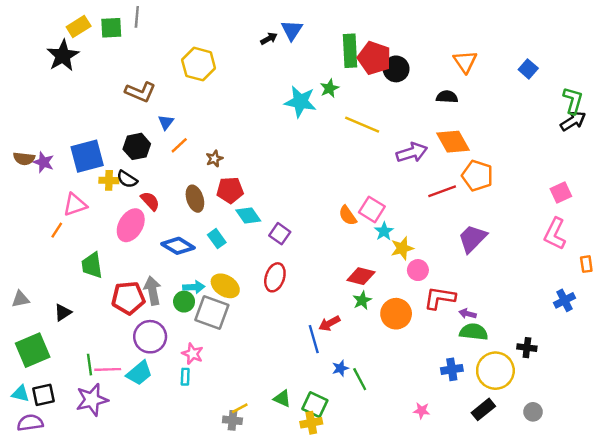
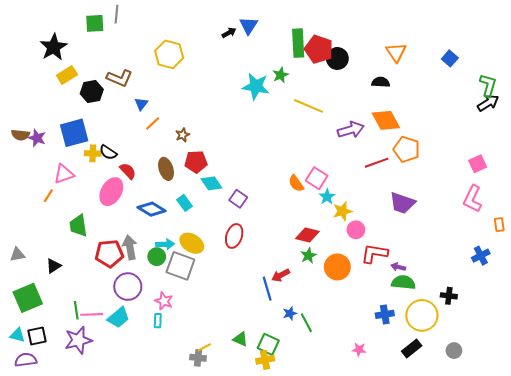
yellow rectangle: (79, 27) -> (67, 75), moved
black hexagon: (137, 146) -> (92, 92), moved
purple trapezoid: (472, 239) -> (402, 203), turned -116

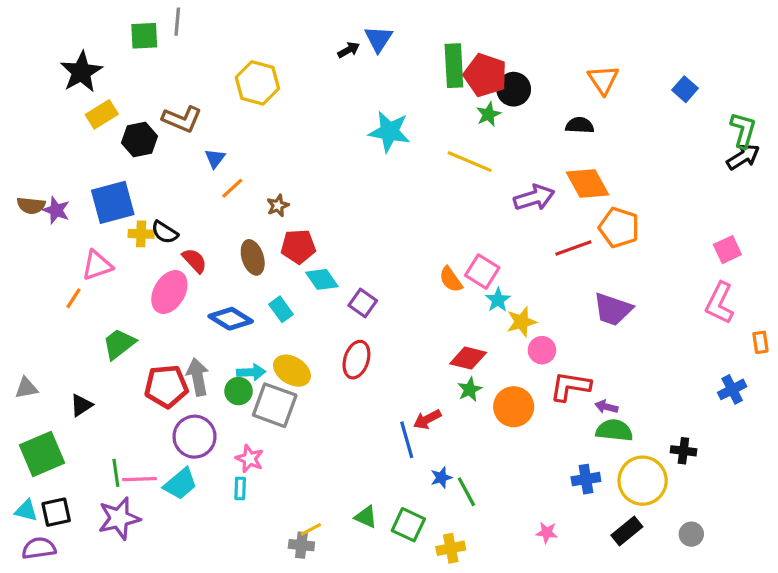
green star: (281, 75) -> (488, 114), moved
green trapezoid: (78, 226) -> (119, 344), turned 60
yellow cross: (265, 360) -> (451, 548), moved

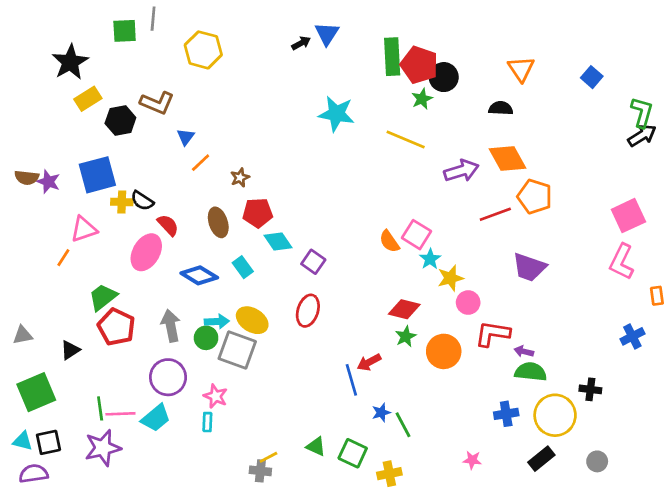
yellow hexagon: (257, 83) -> (203, 50), moved
pink square: (727, 250) -> (628, 216), size x1.4
red pentagon: (166, 386) -> (116, 327), moved, turned 30

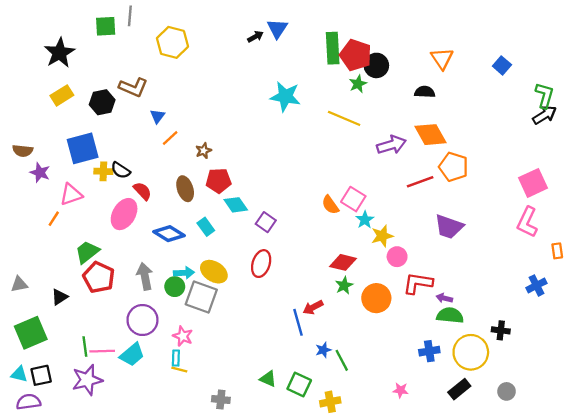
yellow rectangle: (88, 99) -> (62, 95), moved
purple star: (48, 182) -> (40, 173), moved
yellow line: (268, 457) -> (179, 370), moved, turned 42

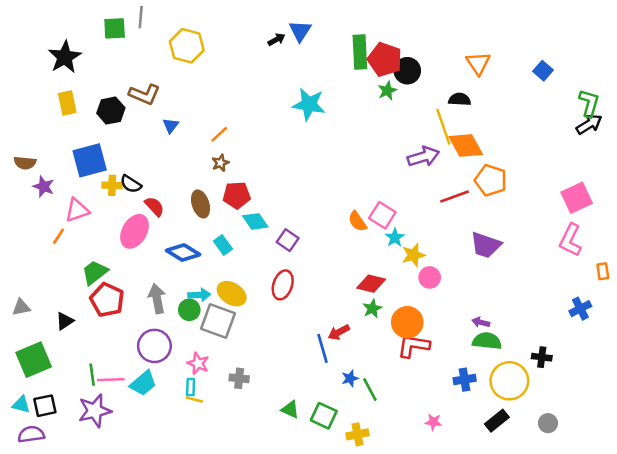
yellow rectangle: (62, 95) -> (67, 103), turned -70
yellow line: (344, 118) -> (443, 127), moved, turned 48
orange line: (170, 138) -> (219, 134), moved
red L-shape: (418, 283) -> (413, 346), moved
gray cross: (221, 400) -> (239, 378), moved

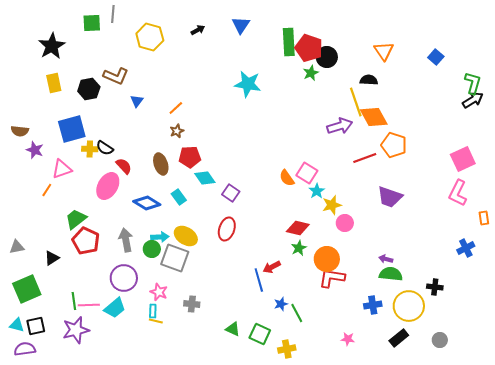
black arrow: (276, 40) -> (198, 30), moved

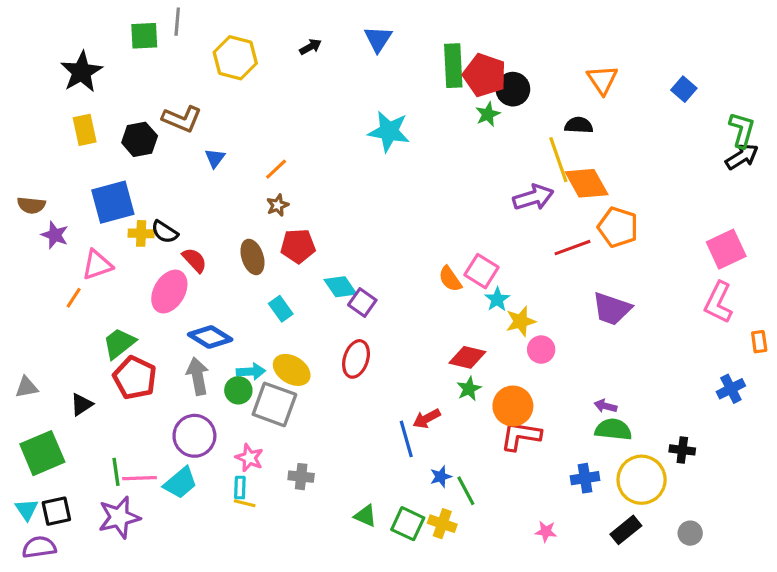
cyan diamond: (205, 178) -> (340, 287), moved
blue diamond: (147, 203) -> (210, 337), moved
cyan triangle: (17, 325) -> (27, 510), turned 42
yellow cross: (287, 349) -> (442, 524), moved, turned 30

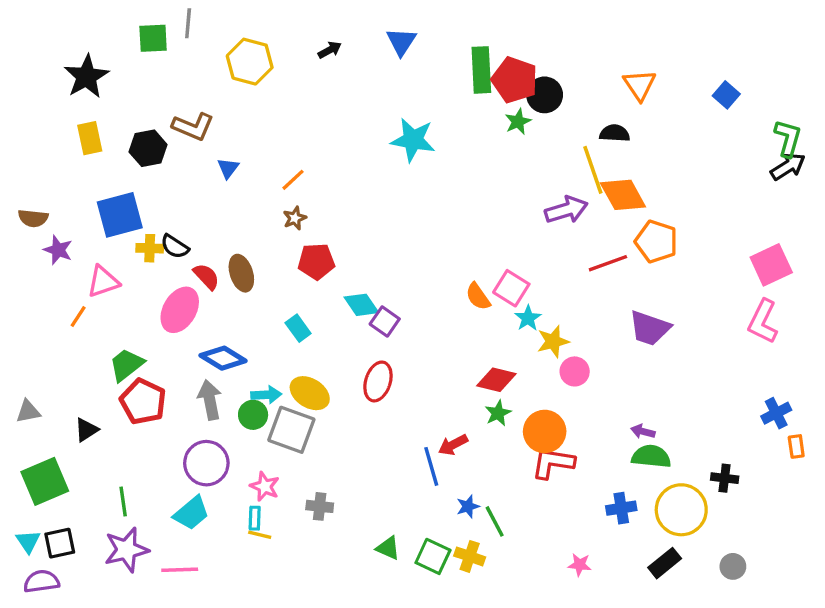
brown ellipse: (252, 257) -> (241, 273), moved
orange rectangle: (759, 342) -> (796, 446), moved
pink line: (140, 478) -> (180, 570), moved

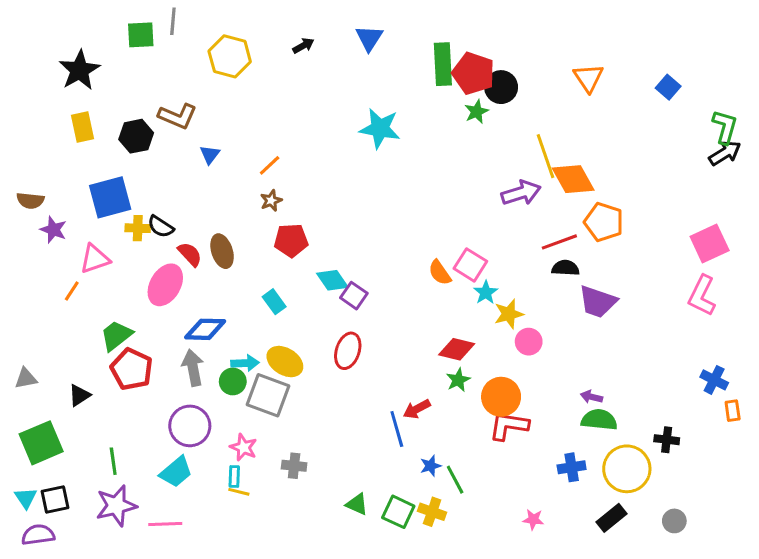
black semicircle: (615, 133) -> (565, 268), moved
blue diamond: (223, 358) -> (205, 329), turned -30
blue cross: (776, 413) -> (714, 380), turned -36

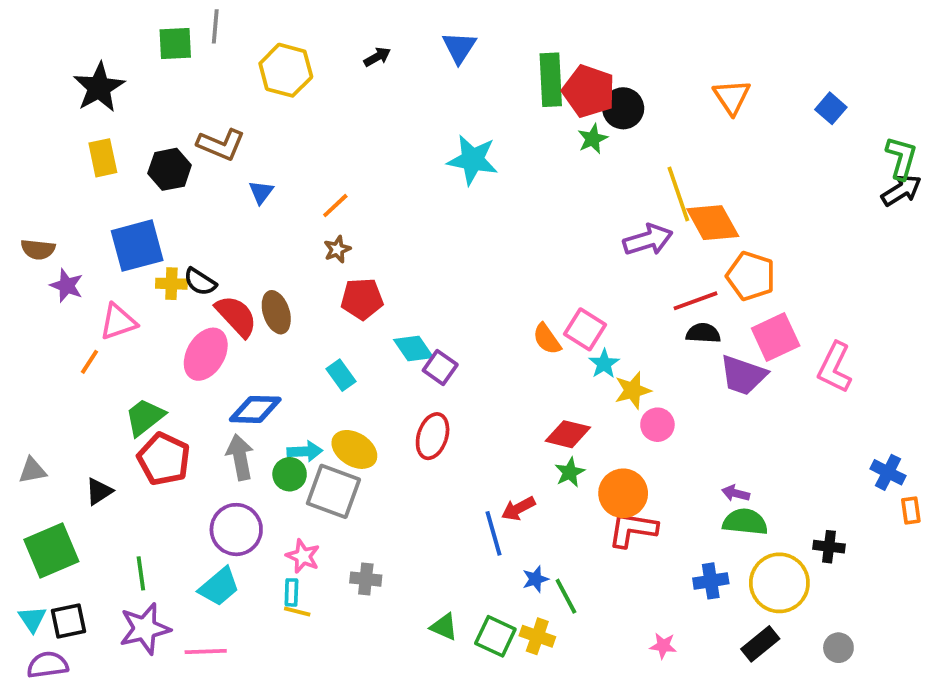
pink square: (710, 243) -> (776, 337), moved
red semicircle: (190, 254) -> (236, 316), size x1.4
pink L-shape: (702, 296) -> (835, 368), moved

